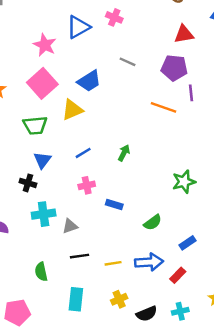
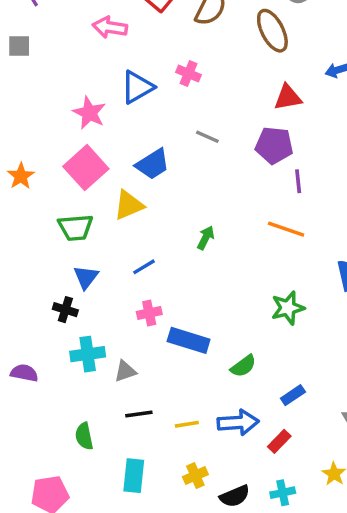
orange line: (163, 107) -> (286, 229), moved
green arrow: (124, 153) -> (206, 238), moved
blue rectangle: (114, 205) -> (189, 340), size x1.6

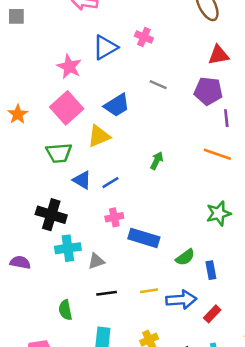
blue triangle: (86, 277) -> (82, 180), moved, turned -36
black cross: (65, 310) -> (51, 215), size x1.6
blue rectangle: (293, 395) -> (211, 270), moved, turned -66
yellow line: (187, 424) -> (149, 291), moved

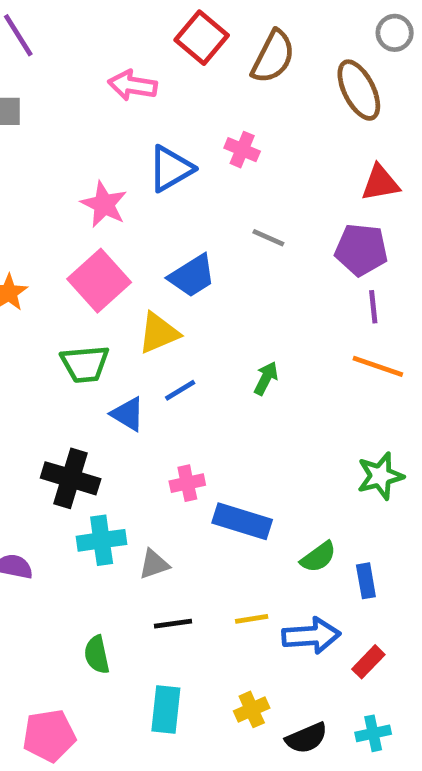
purple line: (226, 118) -> (373, 307), moved
blue line: (110, 183) -> (180, 390), moved

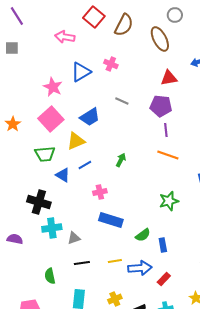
pink cross: (187, 483) -> (100, 192), moved

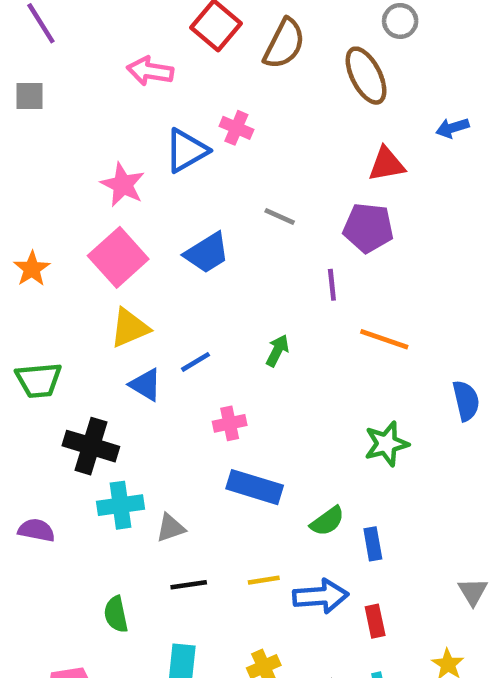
pink cross: (111, 64) -> (236, 128), moved
purple line: (166, 130) -> (332, 285), moved
yellow triangle: (76, 141) -> (130, 328), moved
green trapezoid: (45, 154) -> (39, 380), moved
red rectangle: (164, 279) -> (375, 621), turned -56

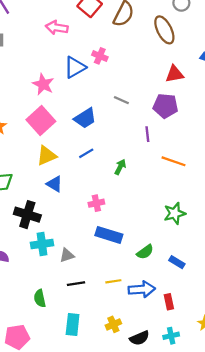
blue line: (196, 362) -> (86, 153), moved
blue rectangle: (373, 544) -> (177, 262), moved, turned -49

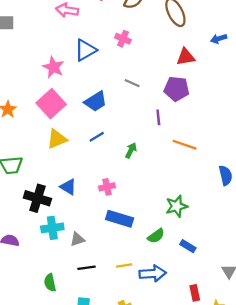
pink cross: (100, 56) -> (123, 39), moved
blue triangle: (54, 184) -> (68, 187), moved
green star: (175, 213) -> (177, 206), moved
red rectangle: (169, 302) -> (195, 293), moved

